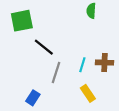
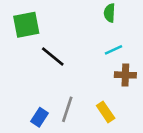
cyan line: (82, 65) -> (113, 50), moved, turned 48
gray line: (56, 72) -> (67, 109), moved

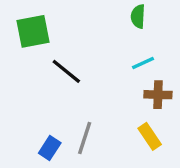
yellow rectangle: (106, 112) -> (150, 136), moved

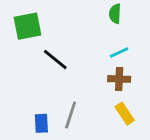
brown cross: (158, 95) -> (119, 79), moved
blue rectangle: (50, 148) -> (41, 123), turned -36

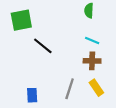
cyan line: (119, 53) -> (92, 41), turned 48
gray line: (71, 115) -> (70, 89), moved

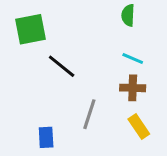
gray line: (70, 89) -> (89, 114), moved

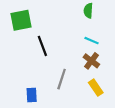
black line: (62, 66) -> (42, 46), turned 30
brown cross: (133, 88) -> (91, 61), turned 35

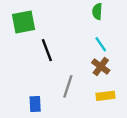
cyan line: (91, 41) -> (101, 44), turned 32
yellow rectangle: (96, 88) -> (105, 96), turned -63

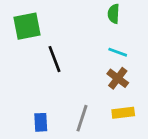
cyan line: (101, 44) -> (118, 52), turned -35
gray line: (68, 86) -> (82, 118), moved

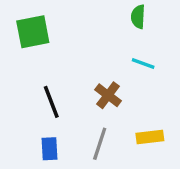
black line: (54, 59) -> (51, 102), moved
brown cross: (118, 78) -> (108, 95), moved

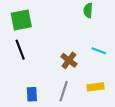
cyan line: (143, 63) -> (99, 51), moved
black line: (51, 102) -> (20, 50), moved

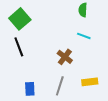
green square: (21, 20) -> (20, 19), turned -30
cyan line: (99, 51) -> (84, 36), moved

